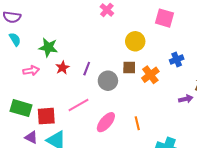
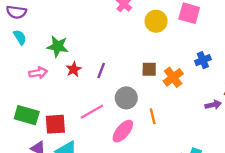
yellow circle: (135, 41) -> (156, 21), moved
gray circle: (108, 81) -> (126, 98), moved
orange line: (137, 123) -> (153, 116), moved

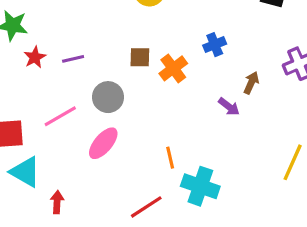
purple line: (101, 70) -> (73, 59), turned 56
purple arrow: (213, 105) -> (229, 107), turned 49
orange line: (153, 116) -> (170, 158), moved

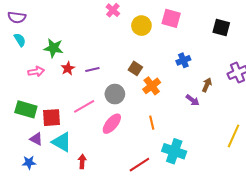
brown square: (140, 57) -> (135, 68), turned 32
orange cross: (173, 68) -> (152, 86), moved
orange line: (170, 158) -> (152, 123), moved

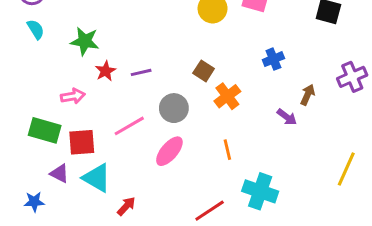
pink arrow: (36, 72) -> (73, 96), moved
red arrow: (82, 161) -> (126, 206), turned 40
blue star: (29, 163) -> (34, 202), moved

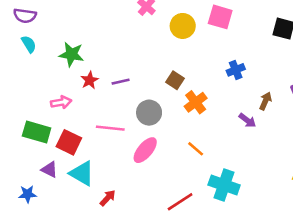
pink line: (129, 126) -> (110, 128), turned 36
red square: (82, 142) -> (69, 142), turned 30
orange line: (227, 150) -> (196, 149), turned -36

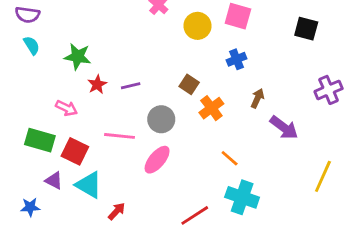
blue cross: (236, 70) -> (237, 59), moved
brown arrow: (265, 101) -> (257, 98), moved
pink arrow: (61, 102) -> (66, 108), turned 36
purple arrow: (247, 120) -> (284, 128), moved, size x1.5
orange line: (196, 149) -> (230, 158), moved

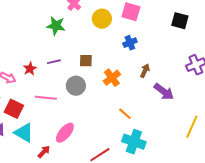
green star: (78, 57) -> (56, 26), moved
red star: (97, 84) -> (30, 69), moved
brown square: (189, 84) -> (86, 61), moved, turned -32
pink ellipse: (157, 160) -> (65, 133), moved

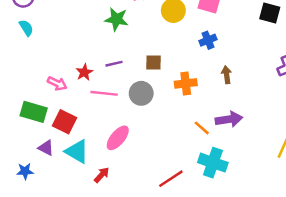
brown arrow: (145, 71) -> (227, 75), turned -32
orange cross: (112, 78) -> (186, 83), turned 30
purple arrow: (164, 92) -> (229, 119), moved, turned -45
pink line: (46, 98) -> (104, 93), moved
pink ellipse: (65, 133) -> (118, 138), moved

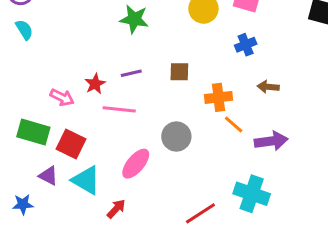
brown arrow: (227, 75) -> (268, 87), turned -77
gray circle: (141, 93) -> (176, 137), moved
orange line: (202, 128) -> (234, 124), moved

